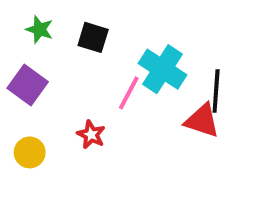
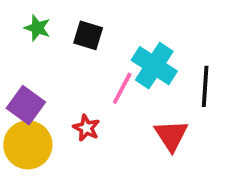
purple square: (28, 85) -> (26, 105), moved
red triangle: (202, 121) -> (171, 135), moved, turned 39
yellow circle: (30, 152) -> (28, 145), size x1.6

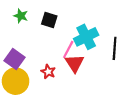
cyan cross: (154, 66) -> (86, 37), turned 30
red triangle: (171, 135) -> (75, 63), moved

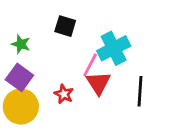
green star: (21, 16) -> (21, 44), moved
black line: (115, 48) -> (140, 91), moved

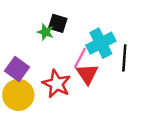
green star: (21, 44) -> (45, 32), moved
black line: (140, 91) -> (124, 58), moved
red star: (64, 94) -> (56, 84), size x1.6

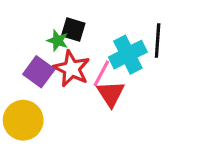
black line: (124, 58) -> (158, 41), moved
purple square: (17, 69) -> (39, 72), moved
red star: (56, 84) -> (72, 69), moved

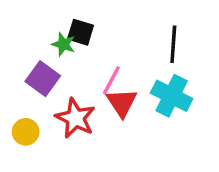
cyan cross: (128, 55) -> (172, 96), moved, turned -36
red star: (72, 69) -> (75, 118), moved
yellow circle: (23, 120) -> (26, 132), size x0.6

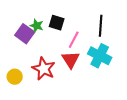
black square: (81, 32) -> (57, 23), moved
purple square: (43, 79) -> (25, 34), moved
pink line: (111, 80) -> (74, 40), moved

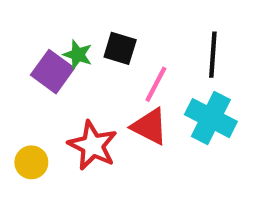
red triangle: (71, 60) -> (150, 126), turned -30

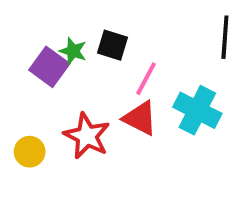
black line: (213, 55) -> (225, 37), moved

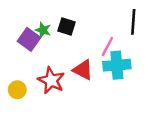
pink line: (146, 79) -> (107, 46), moved
cyan cross: (197, 110) -> (117, 65), turned -32

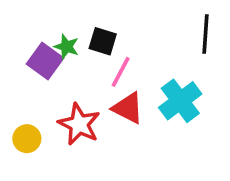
pink line: (107, 46) -> (121, 72), moved
cyan cross: (117, 65) -> (180, 101), turned -32

